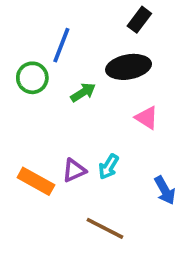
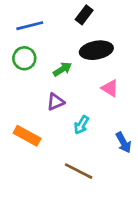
black rectangle: (139, 20) -> (84, 15), moved
blue line: (61, 45) -> (30, 26), moved, turned 55
purple triangle: (74, 170) -> (56, 102), moved

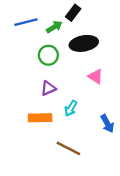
green circle: (24, 58) -> (48, 55), moved
green arrow: (62, 69) -> (54, 27), moved
orange rectangle: (27, 136) -> (40, 118), moved, turned -30

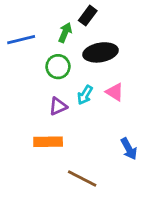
blue line: (26, 22) -> (21, 40), moved
green arrow: (54, 27) -> (65, 33), turned -35
cyan arrow: (71, 108) -> (85, 95), moved

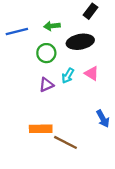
black rectangle: (88, 16) -> (90, 11), moved
green arrow: (65, 33) -> (52, 26), turned -119
orange rectangle: (48, 142) -> (41, 129), moved

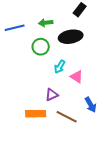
pink triangle: (92, 73) -> (77, 77), moved
purple triangle: (46, 85) -> (52, 95), moved
brown line: (66, 142) -> (67, 117), moved

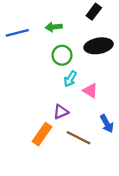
black ellipse: (71, 37) -> (99, 46), moved
green circle: (41, 47) -> (62, 55), moved
orange rectangle: (36, 114) -> (42, 134), turned -54

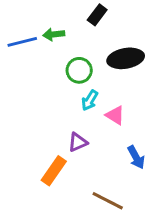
black rectangle: (94, 12) -> (97, 15), moved
green arrow: (54, 27) -> (54, 34), moved
brown line: (78, 138) -> (108, 201), moved

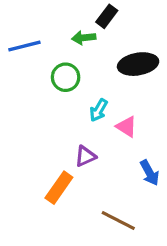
green arrow: (54, 34) -> (84, 38), moved
green circle: (79, 70) -> (66, 77), moved

